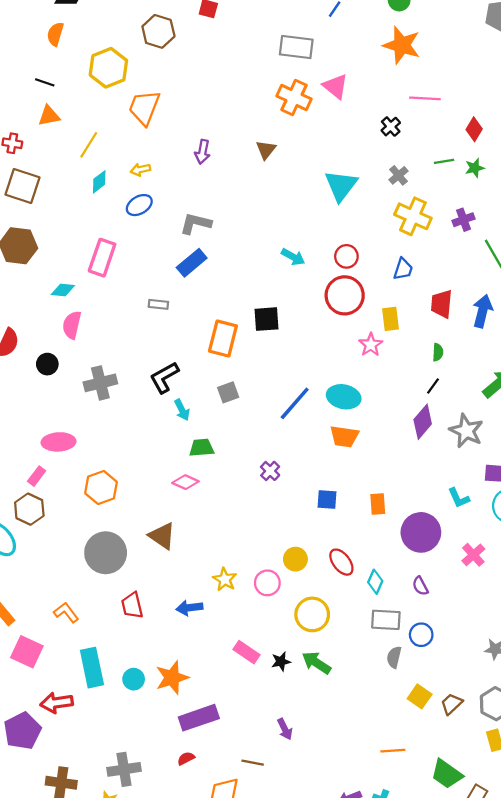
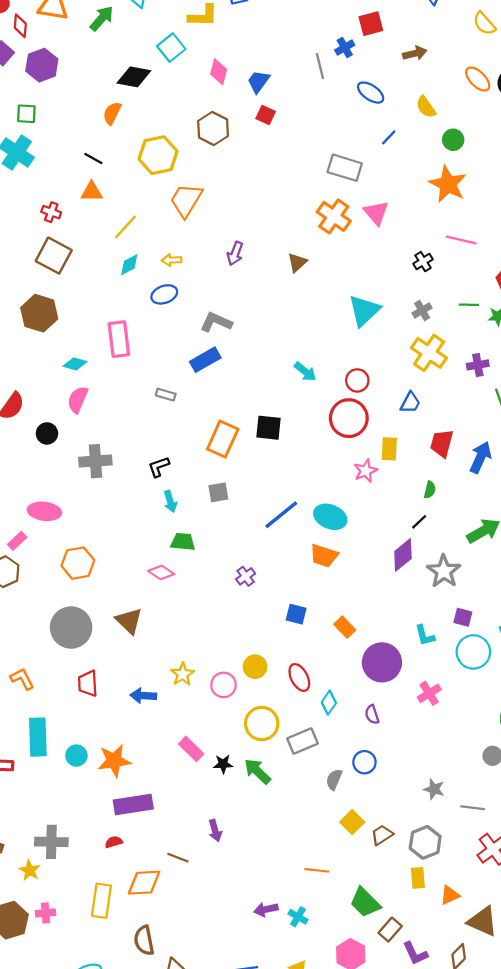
pink rectangle: (102, 258) -> (119, 339), turned -36
black L-shape: (164, 377) -> (159, 467), size x0.7
orange rectangle: (378, 504) -> (345, 627), turned -50
gray rectangle: (386, 620) -> (303, 741), moved, turned -36

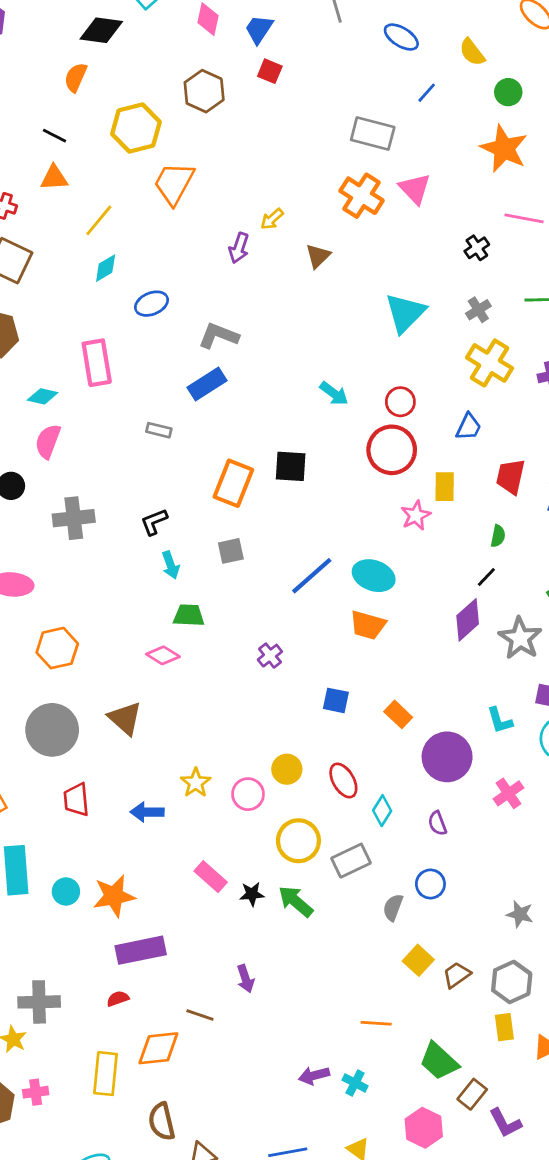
yellow arrow: (172, 260) -> (272, 219), moved, turned -36

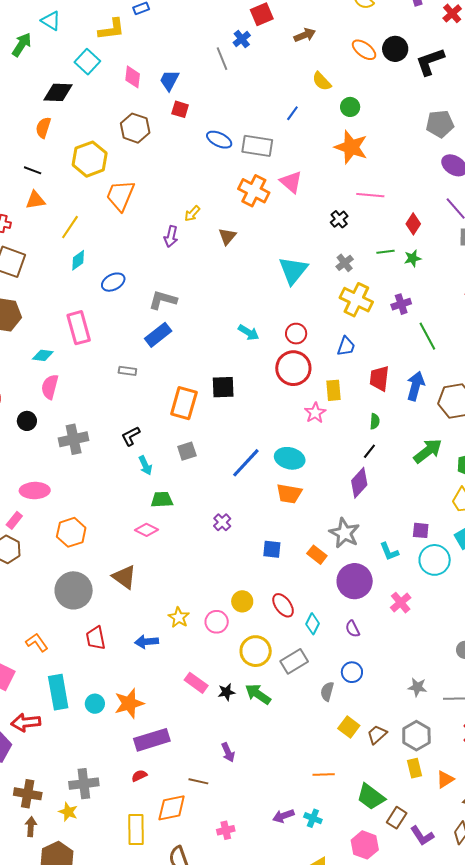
blue ellipse: (401, 37) -> (219, 140), moved
gray star: (520, 638) -> (344, 533), moved
pink cross: (36, 1092) -> (226, 830), moved

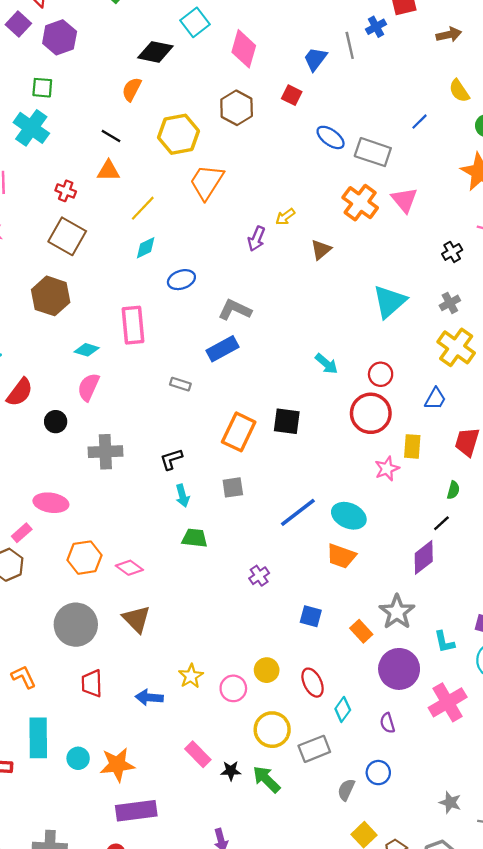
pink diamond: (133, 77) -> (244, 49), size x1.4
blue trapezoid: (169, 80) -> (315, 59), moved
pink diamond: (146, 530) -> (129, 568), moved
pink cross: (401, 603) -> (448, 702), size x1.5

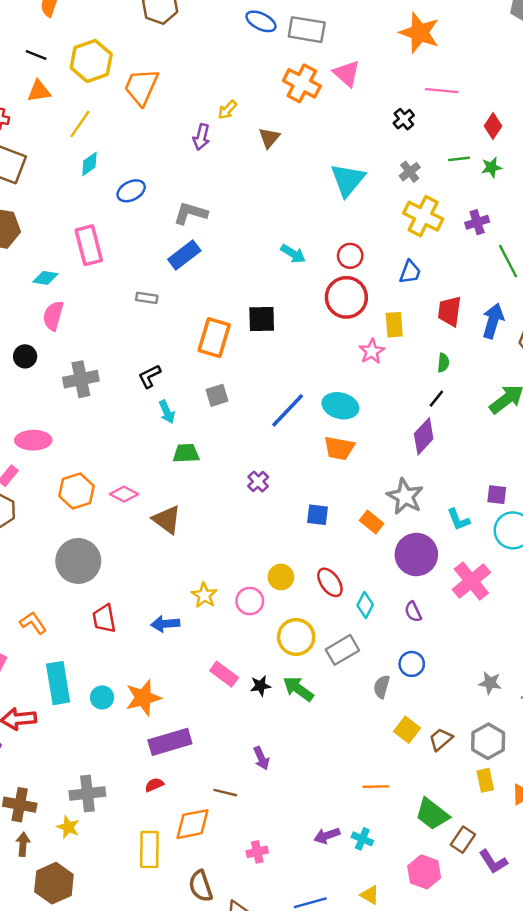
yellow hexagon: (178, 134) -> (91, 61), moved
brown triangle: (136, 619) -> (167, 520), moved

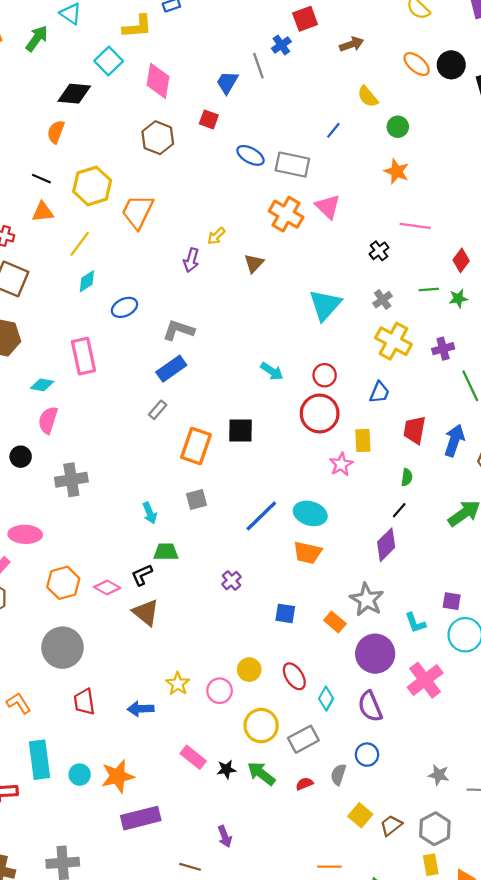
orange star: (420, 33) -> (397, 171), size x0.7
gray rectangle: (147, 298) -> (158, 410), moved, turned -60
black L-shape: (150, 376) -> (142, 575), moved
purple semicircle: (413, 612) -> (370, 706), size x1.6
red semicircle: (154, 785) -> (304, 784), moved

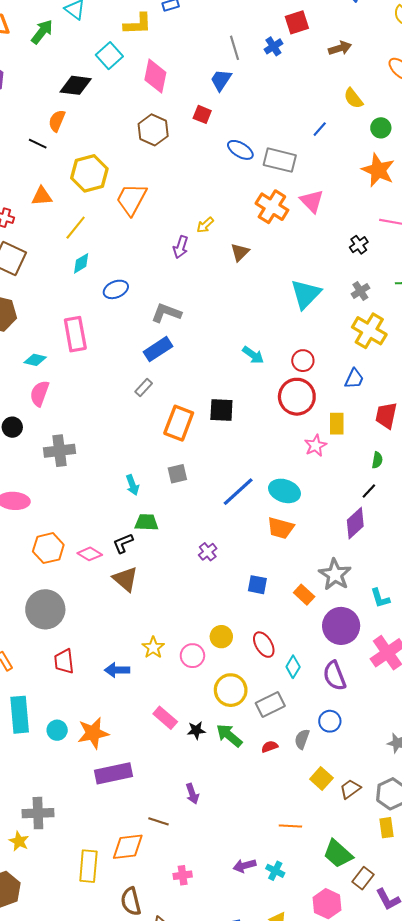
gray line: (258, 66) -> (235, 48), moved
orange star: (397, 171) -> (378, 170), size x1.4
black line: (41, 179) -> (38, 144), moved

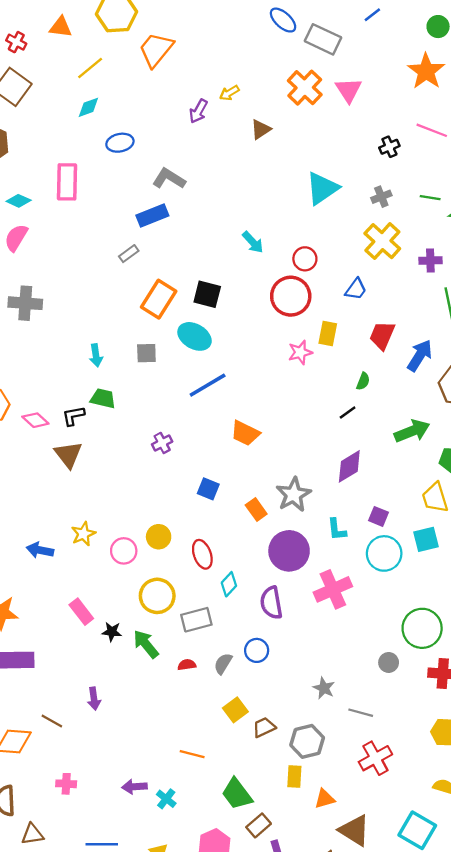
cyan ellipse: (284, 491) -> (195, 336), moved
purple diamond: (355, 523) -> (349, 466), moved

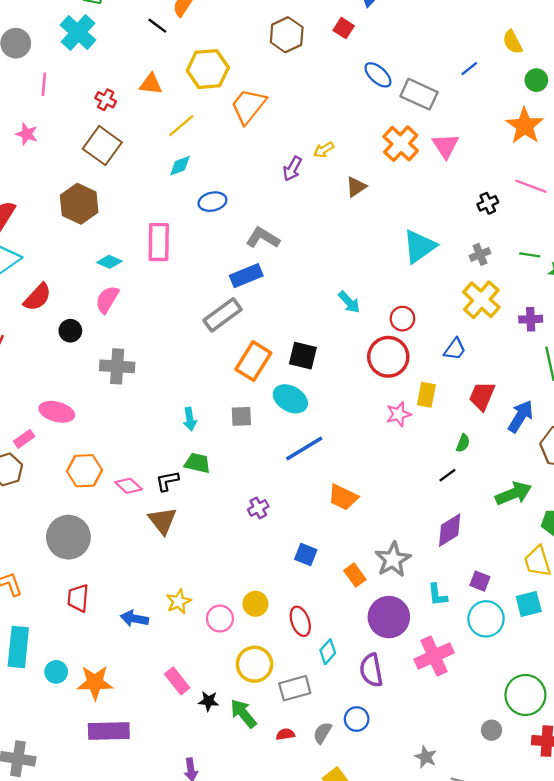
gray rectangle: (129, 254) -> (222, 315), size x1.8

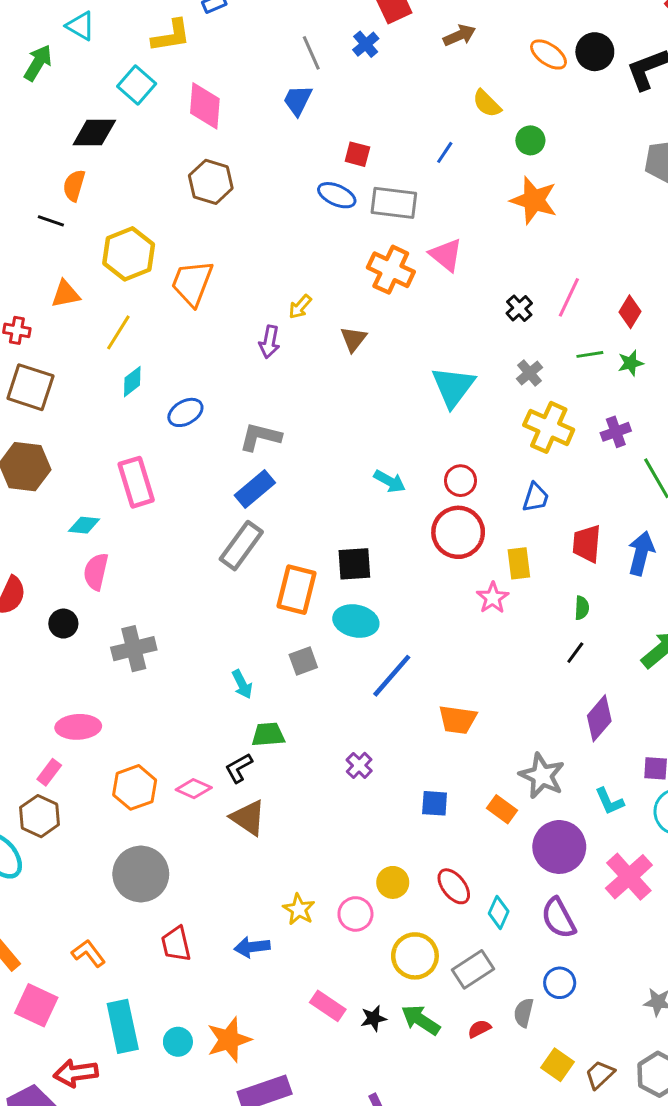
red square: (344, 28) -> (357, 154), moved
pink line: (531, 186) -> (569, 297), moved, turned -68

